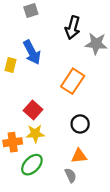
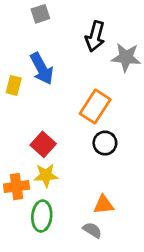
black circle: (80, 124) -> (105, 143), moved
green ellipse: (32, 165) -> (42, 216), turned -40
gray semicircle: (70, 175) -> (92, 230), turned -32

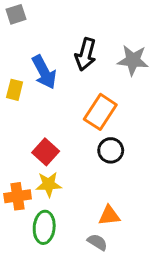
gray square: (40, 14) -> (16, 14), moved
black arrow: (95, 36) -> (86, 54), moved

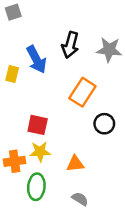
black circle: (111, 150) -> (104, 124), moved
red square: (46, 152) -> (38, 125), turned -30
orange triangle: (109, 216) -> (75, 164), moved

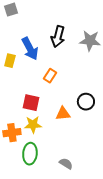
orange rectangle: (82, 92) -> (50, 76), moved, size x0.6
orange triangle: (75, 164) -> (63, 114), moved

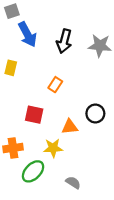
blue arrow: (30, 49) -> (27, 34), moved
yellow star: (33, 125) -> (53, 148), moved
green ellipse: (30, 154) -> (33, 171), turned 40

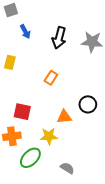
blue arrow: (27, 34) -> (25, 32), size x0.6
red square: (34, 115) -> (22, 112), moved

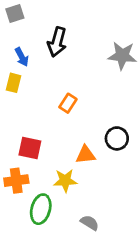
blue arrow: (25, 32) -> (22, 57), moved
black arrow: (59, 38) -> (57, 42), moved
green ellipse: (30, 158) -> (41, 209), turned -30

